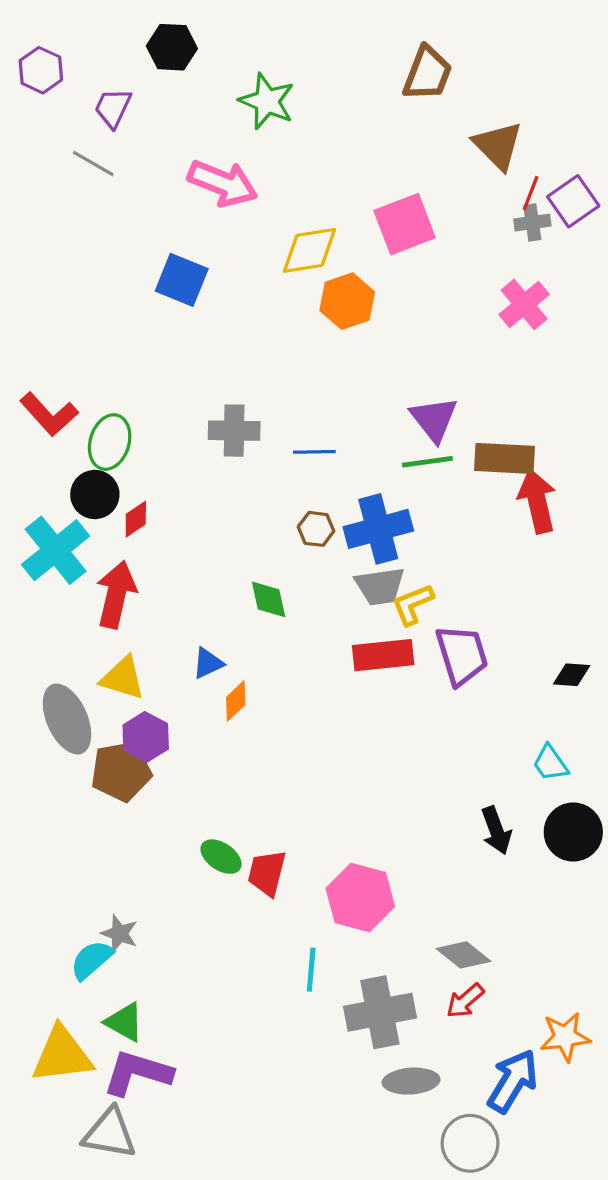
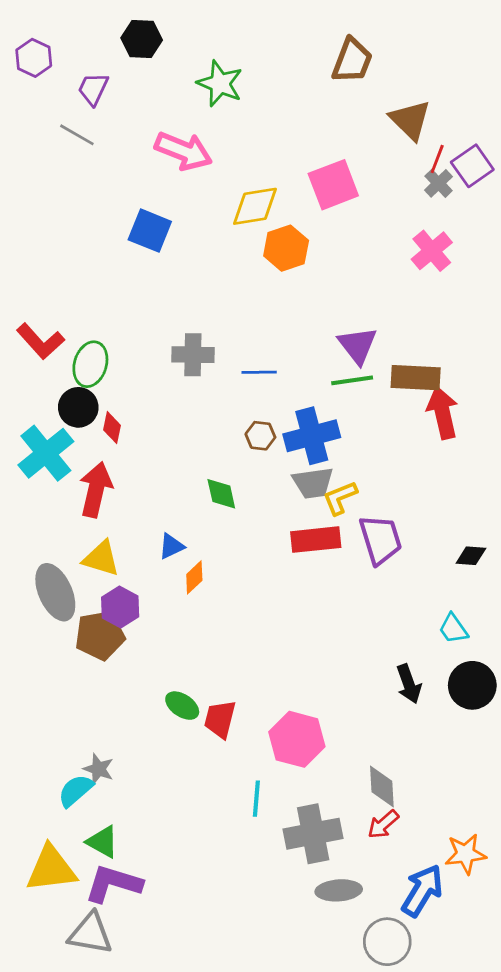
gray cross: (532, 223) -> (439, 183), turned -36
red diamond: (136, 519) -> (112, 428), turned -44
gray diamond: (463, 955) -> (382, 787), turned 48

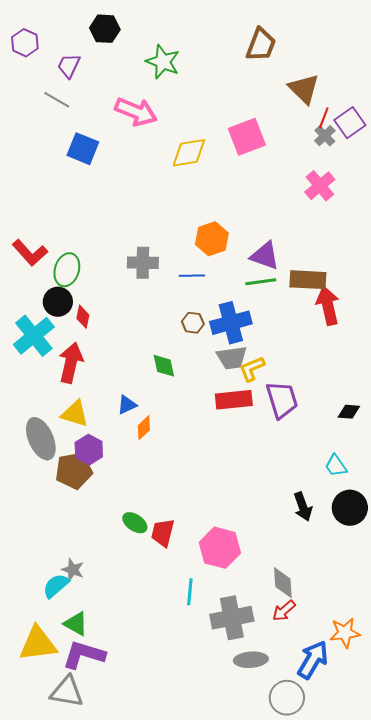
blue square: (150, 231) -> (83, 149), moved
orange hexagon: (286, 248) -> (212, 239), moved
purple triangle: (358, 345) -> (265, 256), turned -32

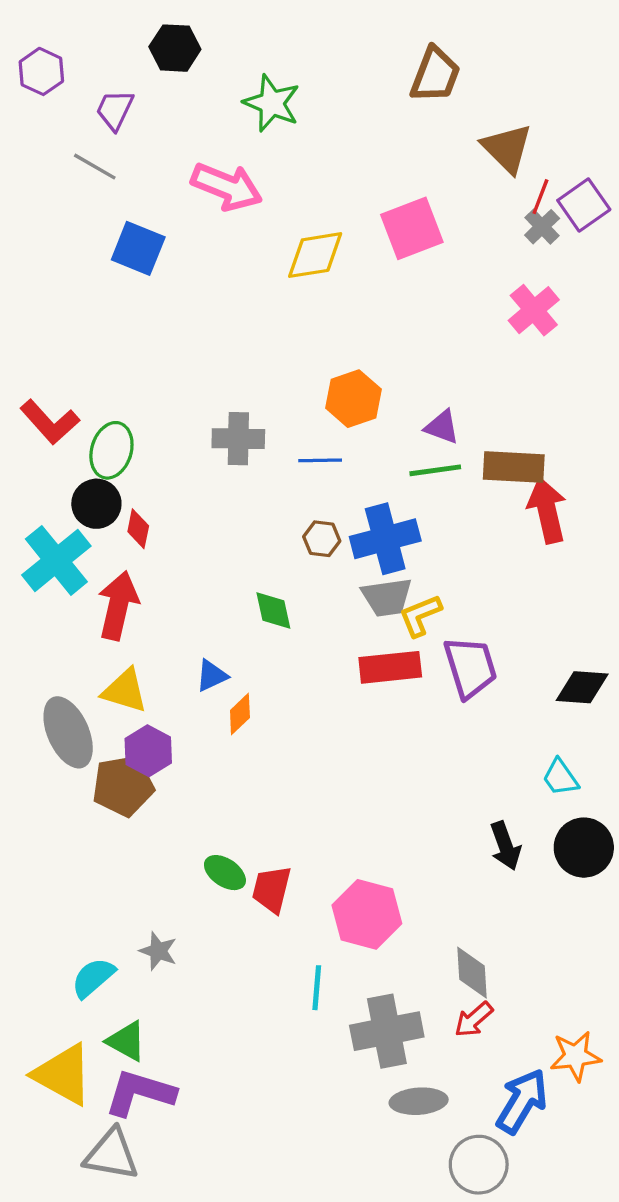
purple triangle: (265, 256) -> (442, 427), size x0.7
black diamond: (349, 412) -> (582, 687), size x1.4
gray star: (73, 570) -> (158, 951), moved
yellow triangle: (38, 644) -> (63, 1075), turned 36

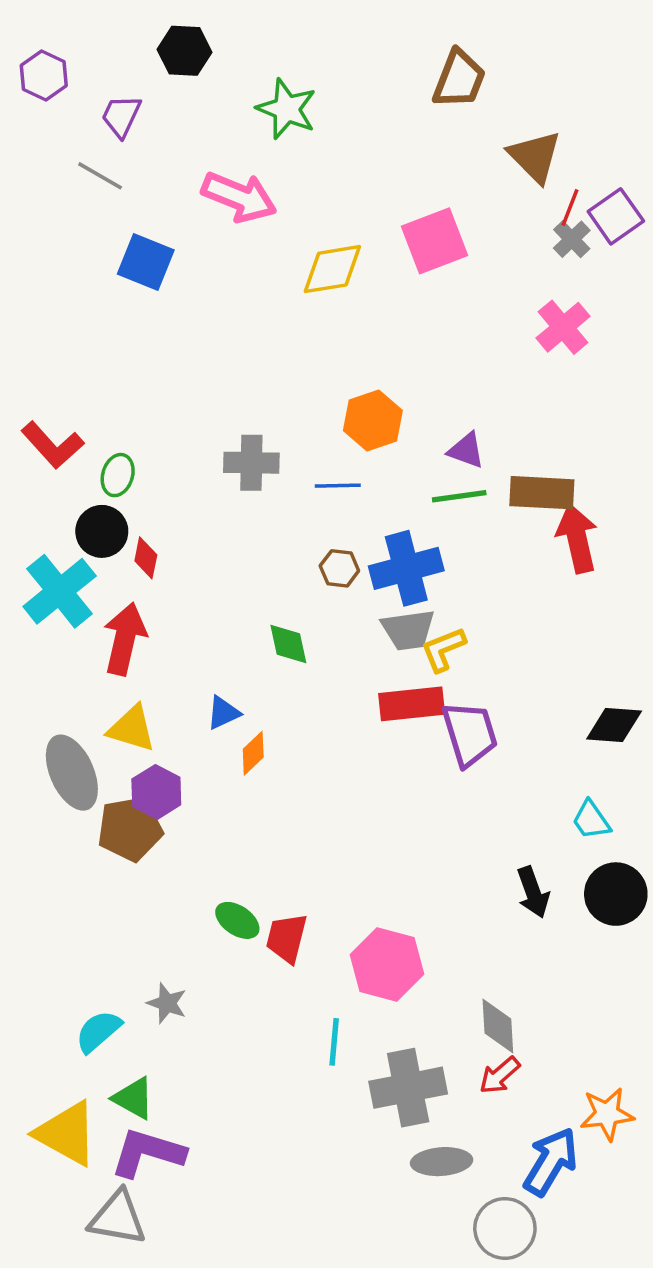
green ellipse: (111, 450) -> (118, 475), size x0.7
purple trapezoid: (470, 667) -> (470, 734), moved

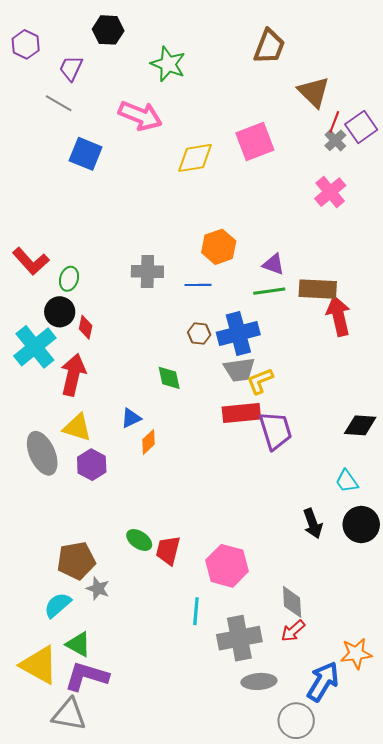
brown pentagon: (130, 829) -> (76, 561), moved

